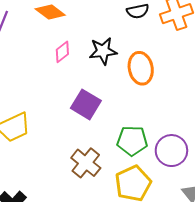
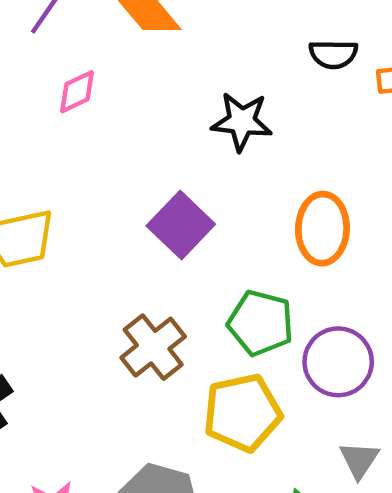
pink diamond: (62, 52) -> (77, 92), moved
orange ellipse: (141, 68) -> (322, 229), moved

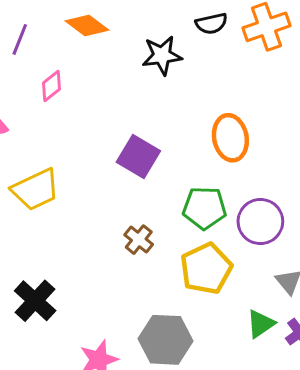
black star: (242, 121) -> (162, 55), moved
brown cross: (153, 347) -> (139, 240), size x0.7

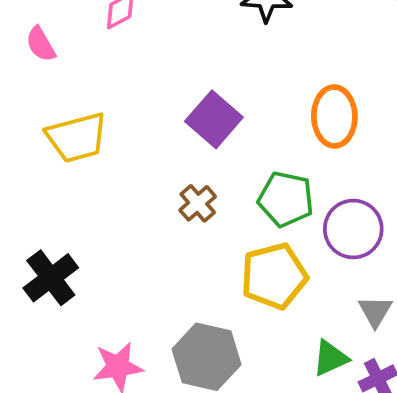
brown cross: (139, 240) -> (198, 203), moved

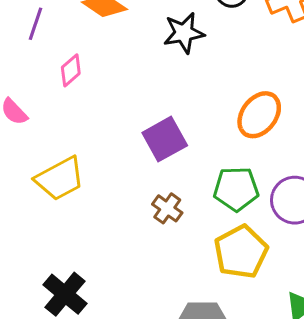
orange ellipse: (334, 116) -> (259, 115), turned 51
purple square: (214, 119) -> (165, 139), turned 33

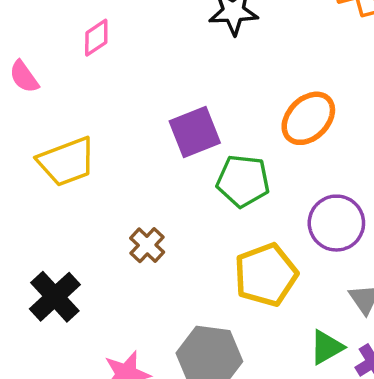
green pentagon: (236, 189) -> (243, 181), moved
brown cross: (167, 208) -> (147, 245), moved

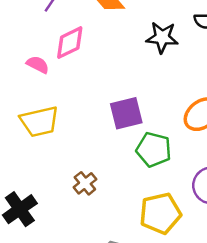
pink diamond: (96, 38) -> (70, 43), size x1.4
pink semicircle: (24, 77) -> (38, 65), moved, turned 145

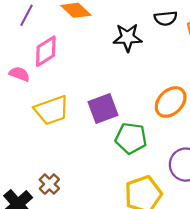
yellow trapezoid: (39, 121) -> (52, 110), moved
brown cross: (85, 183) -> (49, 184), moved

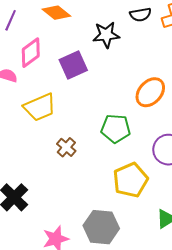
purple square: (103, 109) -> (73, 65), moved
brown cross: (49, 184) -> (66, 147), moved

